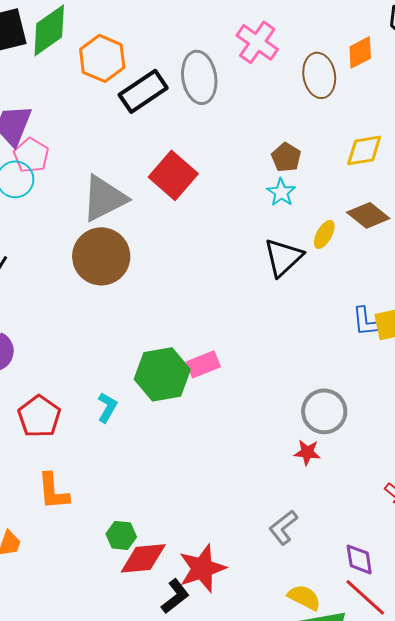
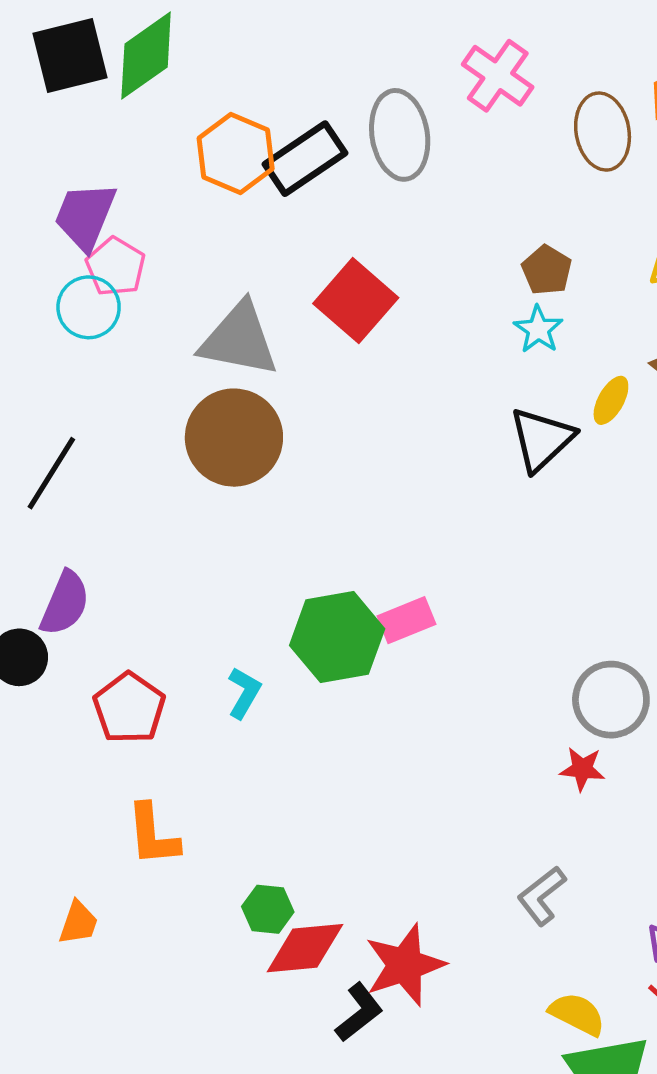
orange hexagon: (102, 58) -> (236, 153), moved
gray triangle: (104, 198) -> (239, 339), turned 38

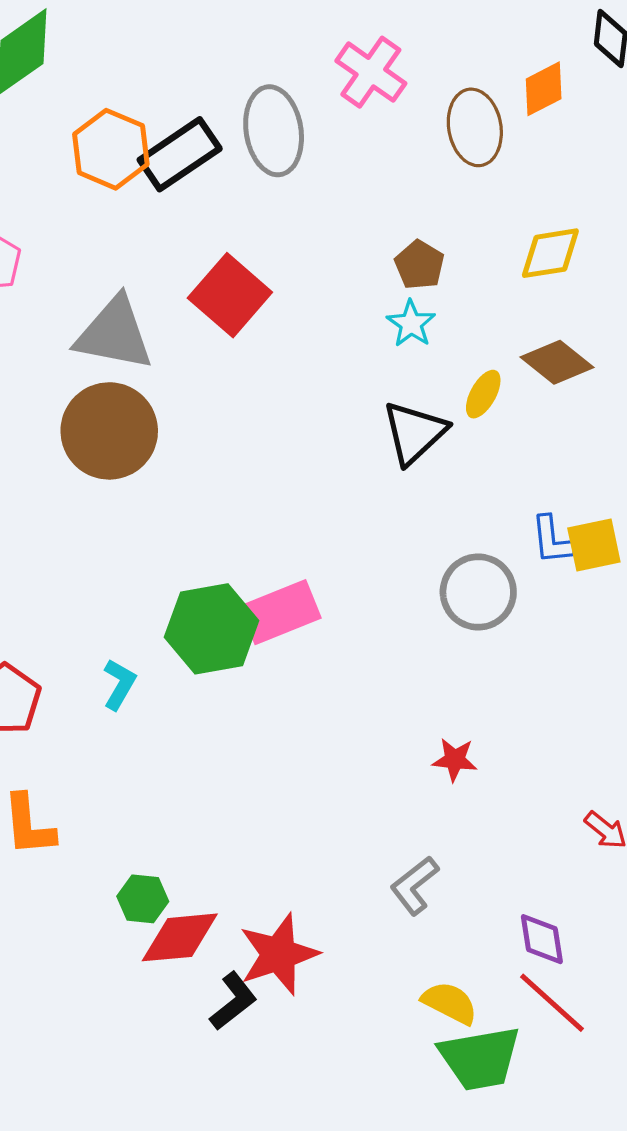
pink rectangle: (406, 620) -> (280, 612), size x1.4
gray circle: (611, 700) -> (478, 592), moved

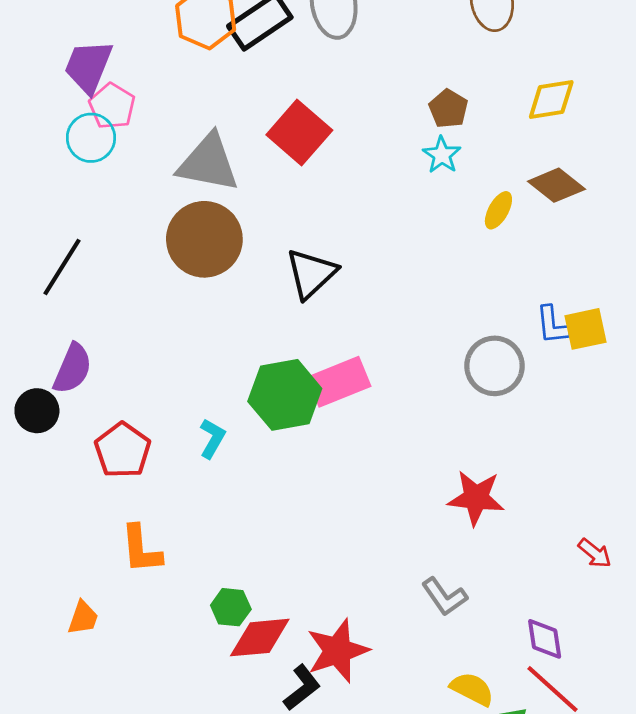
black triangle: (414, 433) -> (311, 274), moved
red star: (455, 760) -> (476, 498), size x1.6
gray L-shape: (414, 885) -> (444, 597), turned -87

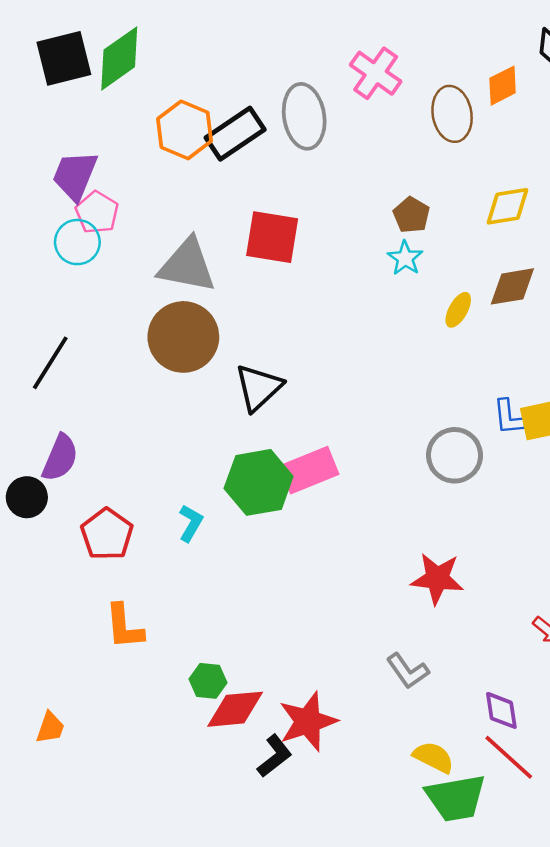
red square: (299, 132) -> (272, 237), turned -32
brown diamond: (556, 185) -> (512, 286), turned -48
black triangle: (311, 274) -> (259, 387), moved
orange trapezoid: (83, 618) -> (50, 728), moved

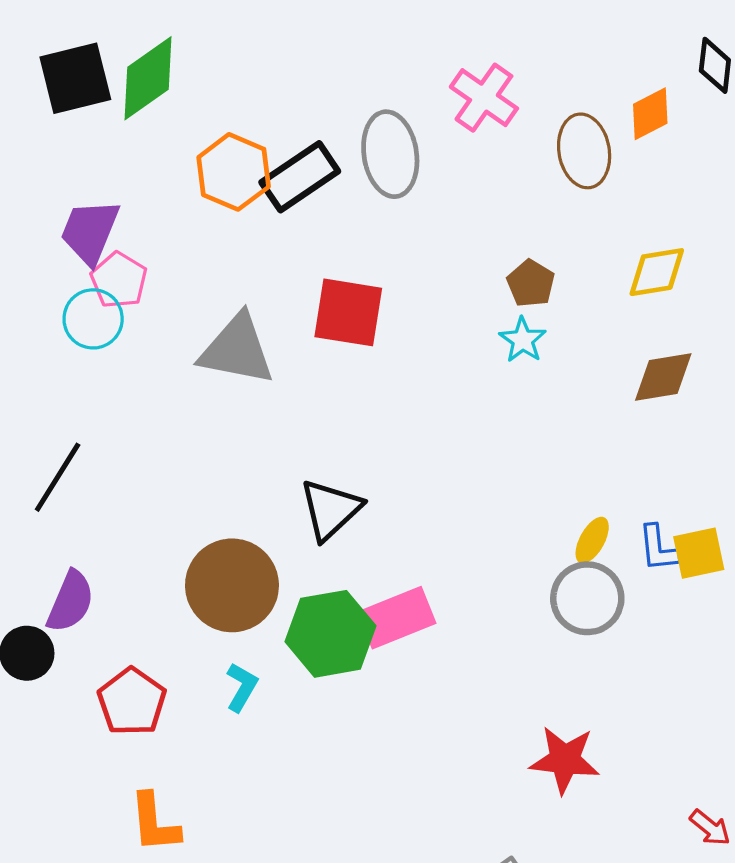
yellow ellipse: (458, 310) -> (592, 540), moved
brown circle: (183, 337) -> (232, 585), moved

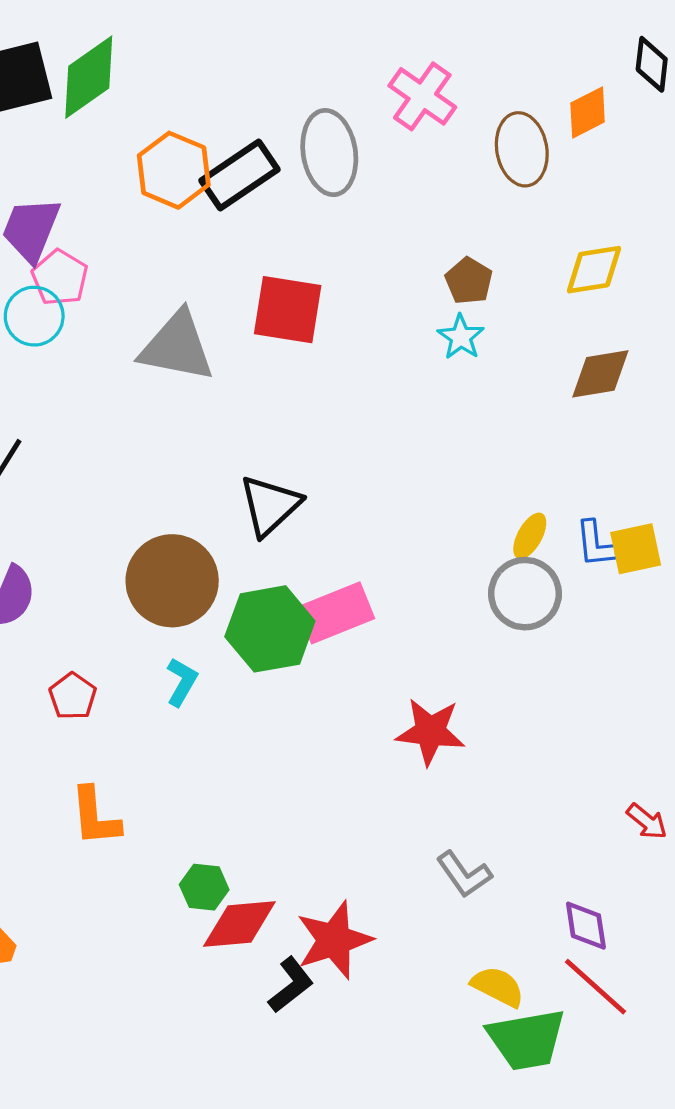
red pentagon: (132, 702) -> (73, 696), size x0.7
red star: (565, 760) -> (430, 732), moved

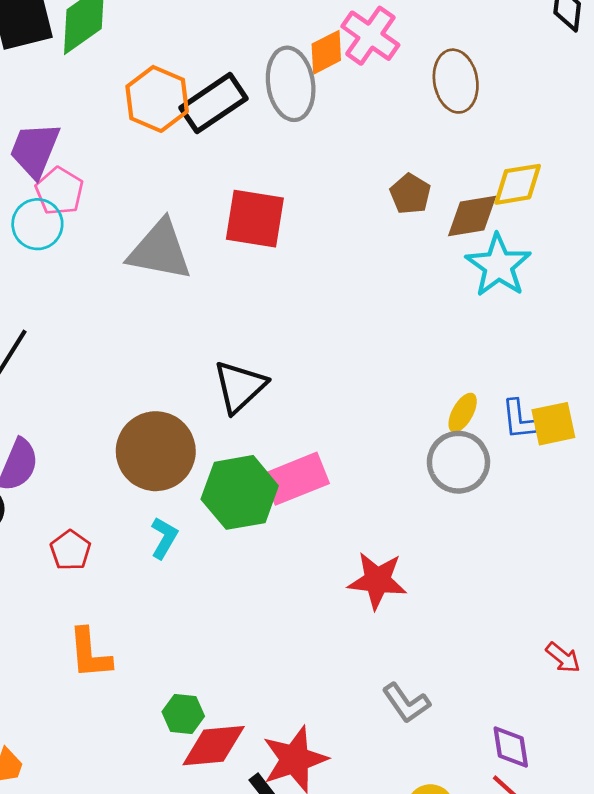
orange diamond: (588, 112) -> (326, 52), moved
cyan star: (461, 337) -> (498, 265), moved, size x1.6
brown diamond: (600, 374) -> (472, 216), moved

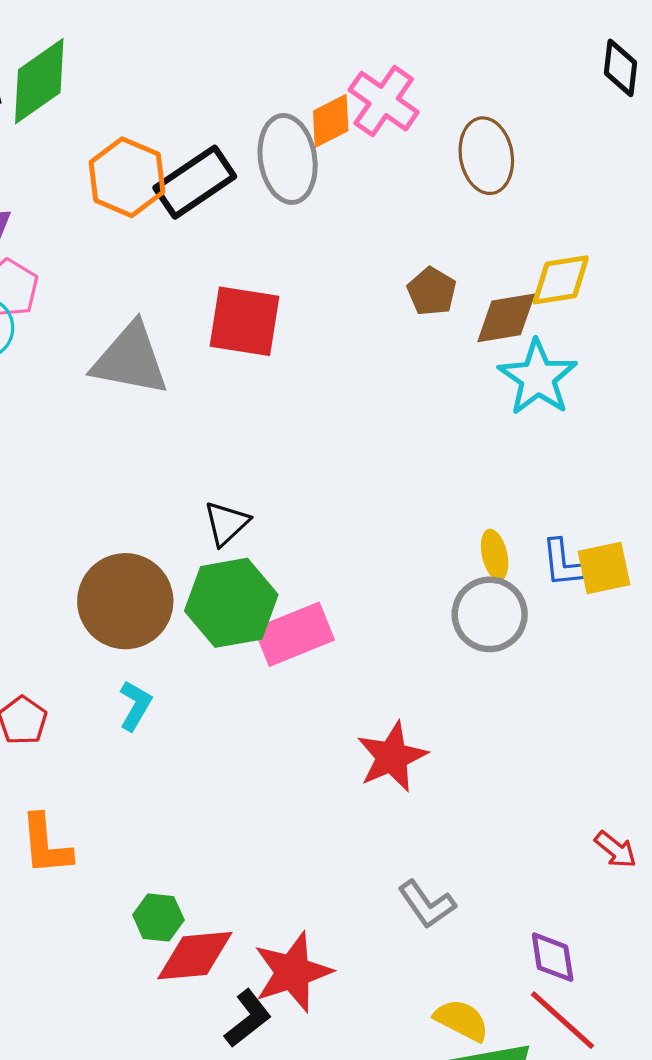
black triangle: (240, 387) -> (226, 523), size x0.7
yellow ellipse: (463, 413) -> (495, 555), turned -42
green hexagon: (240, 492) -> (231, 603), moved
red star: (377, 581) -> (392, 757), turned -30

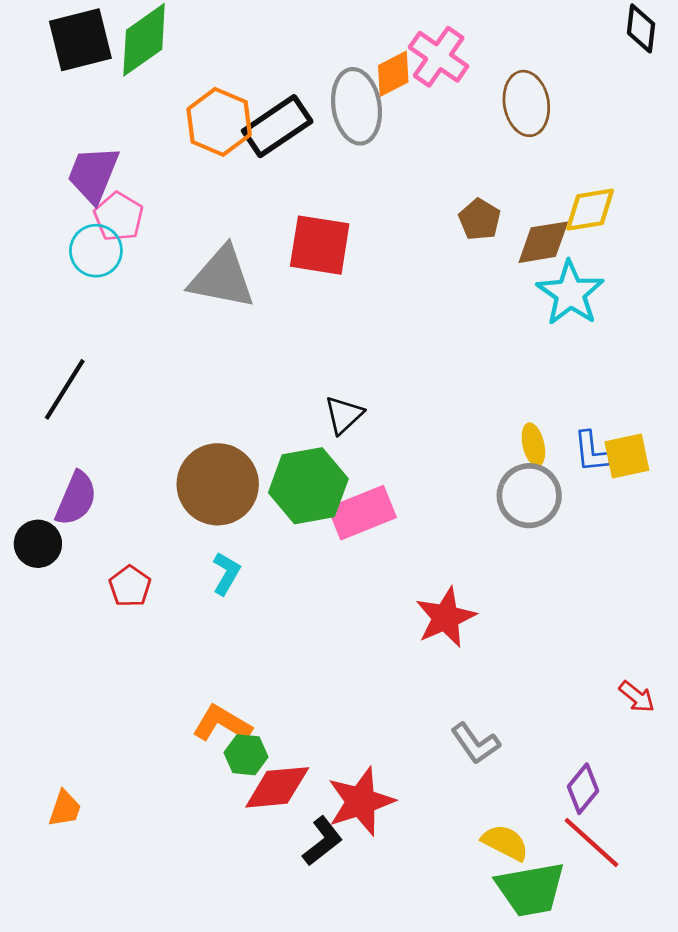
black triangle: (226, 523) -> (344, 415), moved
orange L-shape: (46, 845) -> (222, 724), moved, turned 126
purple diamond: (553, 957) -> (583, 789), turned 48

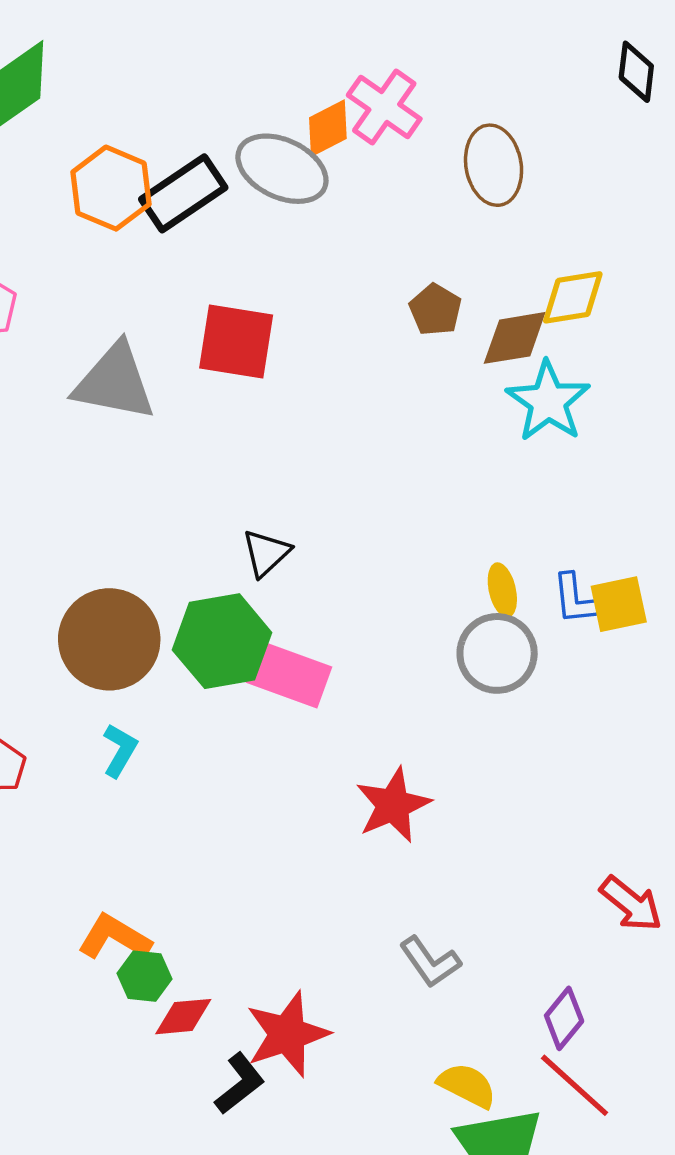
gray ellipse: (356, 106) -> (282, 169), turned -56
pink rectangle: (362, 513) -> (289, 675), turned 42
red arrow: (637, 697) -> (631, 904), size x1.4
red diamond: (277, 787) -> (183, 1017), size x0.7

